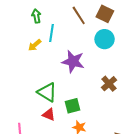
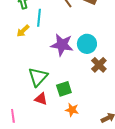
cyan circle: (105, 39) -> (87, 44), moved
green triangle: (47, 92) -> (38, 77), turned 45

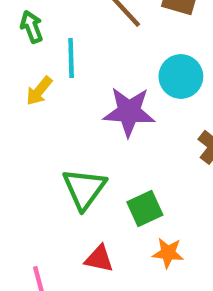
cyan circle: (87, 44) -> (181, 76), moved
red triangle: (41, 99) -> (99, 259), moved

